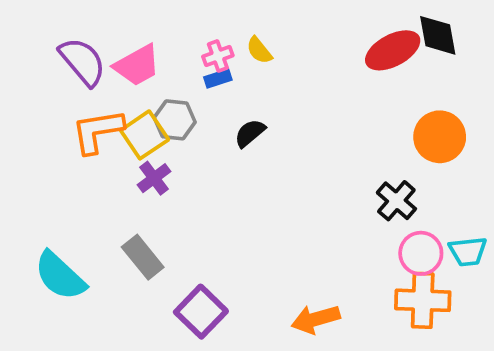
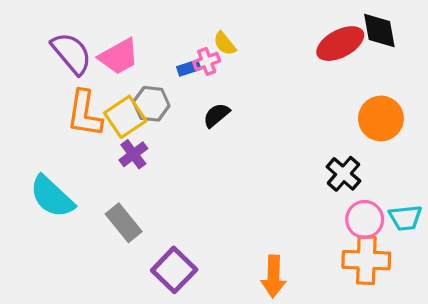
pink cross: (218, 56) -> (207, 61), moved
orange L-shape: (98, 131) -> (85, 114), turned -72
cyan semicircle: (60, 276) -> (52, 197), moved
orange arrow: (316, 319) -> (273, 276), turned -72

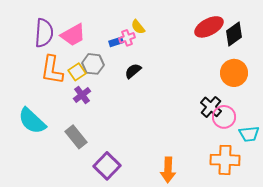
black diamond: (379, 31) -> (234, 34), moved, turned 65
purple semicircle: (71, 53) -> (44, 33), turned 44
yellow square: (125, 117) -> (77, 72), size x0.7
pink circle: (365, 219) -> (224, 117), moved

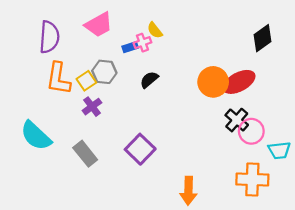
red ellipse: (209, 27) -> (239, 82), moved
pink trapezoid: (73, 35) -> (99, 25), moved
orange circle: (234, 73) -> (213, 82), moved
purple square: (107, 166) -> (140, 149), moved

